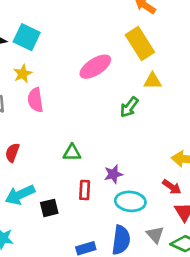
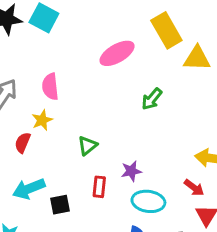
yellow star: (23, 74) -> (42, 120), moved
yellow triangle: (153, 81) -> (197, 58), moved, size x1.4
green triangle: (72, 153) -> (87, 146), turned -42

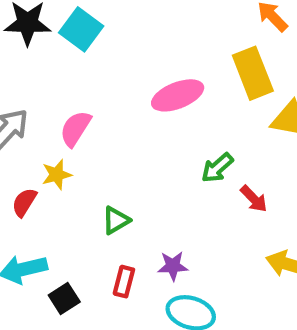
pink semicircle: (50, 87) -> (75, 128), turned 30
red arrow: (194, 188) -> (254, 199), moved
black square: (60, 205) -> (64, 298), turned -30

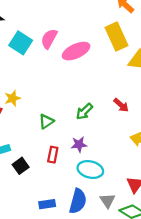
cyan square: (81, 29) -> (21, 43), moved
pink semicircle: (75, 128) -> (49, 39), moved
green arrow: (217, 168) -> (84, 111), moved

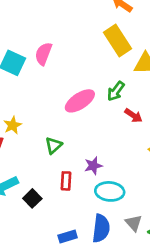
pink ellipse: (76, 51) -> (80, 101), moved
green arrow: (84, 111) -> (116, 91), moved

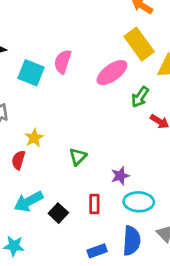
pink ellipse: (80, 101) -> (112, 73), moved
red rectangle: (66, 181) -> (94, 204), moved

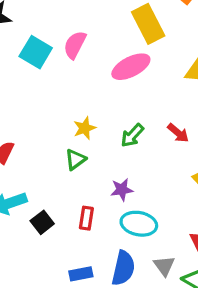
yellow rectangle: (139, 44) -> (148, 24), moved
green arrow: (140, 97) -> (132, 135), moved
yellow star: (34, 138) -> (85, 128), moved

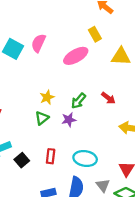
yellow rectangle: (148, 24) -> (95, 34), moved, size x0.6
purple star: (122, 190) -> (69, 120), moved

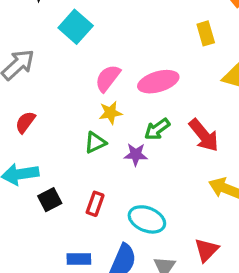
pink semicircle: (38, 43) -> (108, 78), moved
pink ellipse: (76, 56) -> (158, 82), moved
red arrow: (108, 98) -> (204, 135), size x1.5

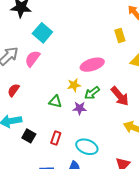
pink semicircle: (108, 78) -> (32, 59), moved
yellow star: (110, 113) -> (74, 85), moved
green triangle: (95, 143) -> (55, 102), turned 40
black square: (50, 200) -> (29, 136), turned -32

